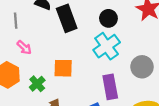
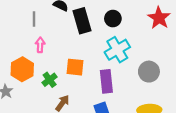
black circle: (108, 18) -> (113, 19), moved
pink arrow: (24, 47) -> (40, 45), turned -136
purple rectangle: (110, 87) -> (106, 81), moved

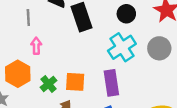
black circle: (113, 19) -> (126, 14), moved
orange square: (75, 67) -> (75, 82), moved
gray circle: (149, 72) -> (159, 48), moved

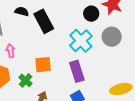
black circle: (126, 14) -> (91, 14), moved
orange square: (75, 82) -> (43, 65), moved

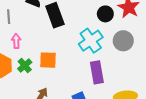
purple rectangle: (77, 71) -> (97, 72), moved
green cross: (26, 80) -> (25, 66), moved

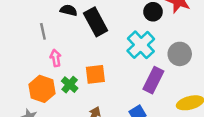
gray circle: (123, 41) -> (180, 54), moved
purple rectangle: (97, 72) -> (153, 80), turned 45

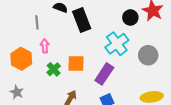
purple rectangle: (153, 80) -> (104, 74), moved
orange hexagon: (42, 89) -> (21, 59), moved

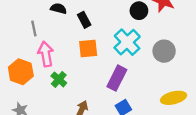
black rectangle: (82, 20) -> (84, 20), size x0.6
pink arrow: (45, 46) -> (46, 54), size x1.5
orange square: (76, 63) -> (88, 48), moved

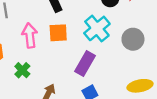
pink arrow: (46, 54) -> (30, 35), moved
green cross: (59, 79) -> (22, 70), moved

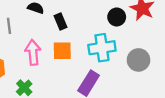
cyan cross: (97, 28) -> (102, 48), turned 30

